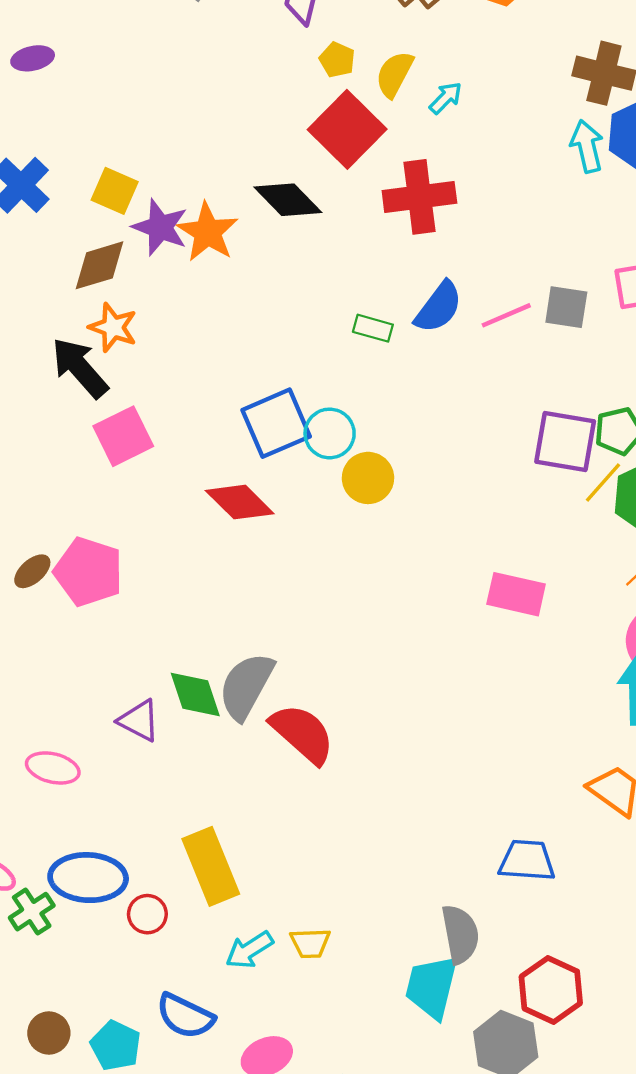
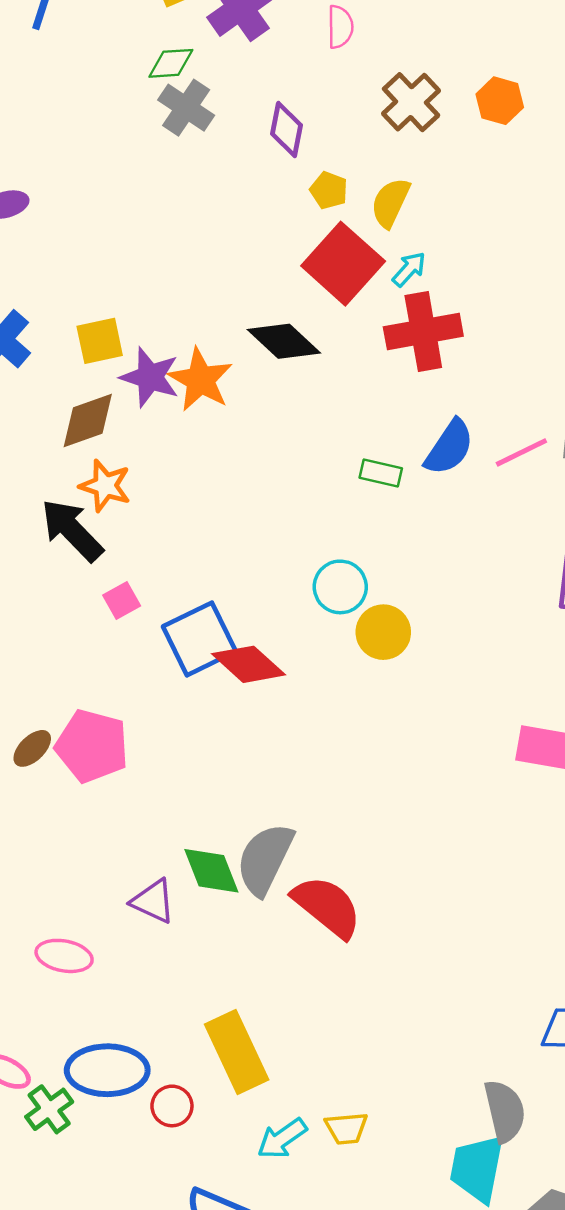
cyan arrow: (446, 98) -> (409, 269), moved
yellow square: (115, 191) -> (100, 341), turned -33
blue square: (276, 423) -> (199, 639), moved
pink square: (123, 436) -> (122, 600), size x0.6

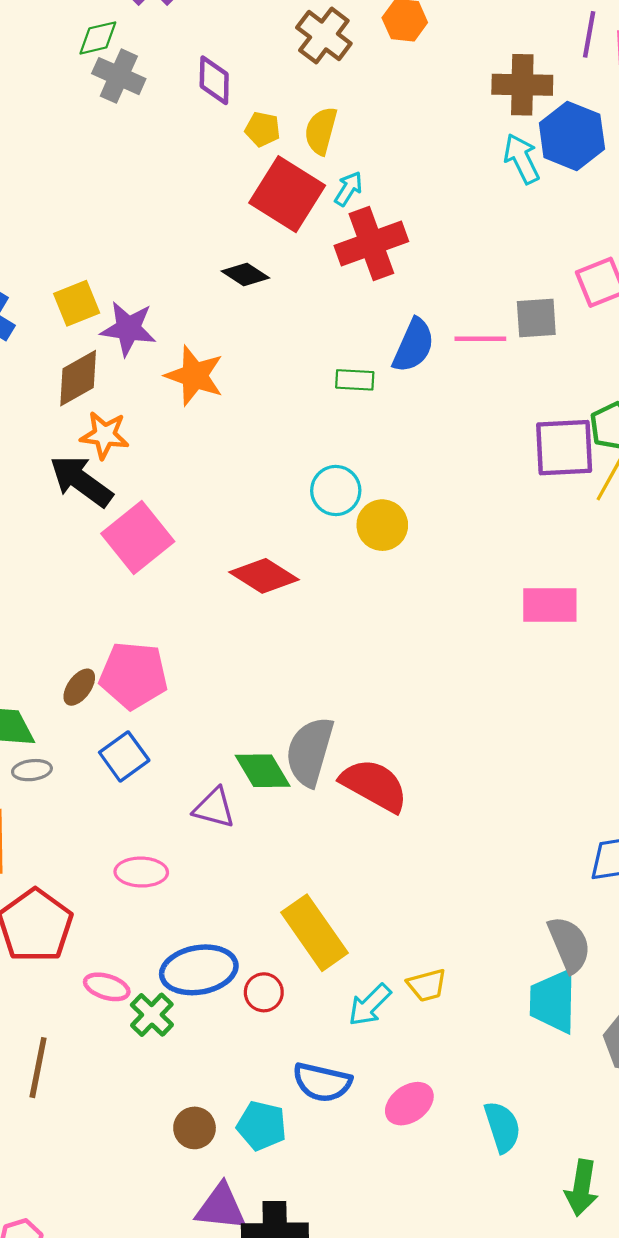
black diamond: (284, 341) -> (245, 275), size x0.7
orange star: (200, 380) -> (194, 376), moved
pink line: (521, 452) -> (480, 339), turned 36
pink square: (122, 600) -> (138, 537), size x2.0
blue square: (199, 639) -> (124, 756), moved, size x0.7

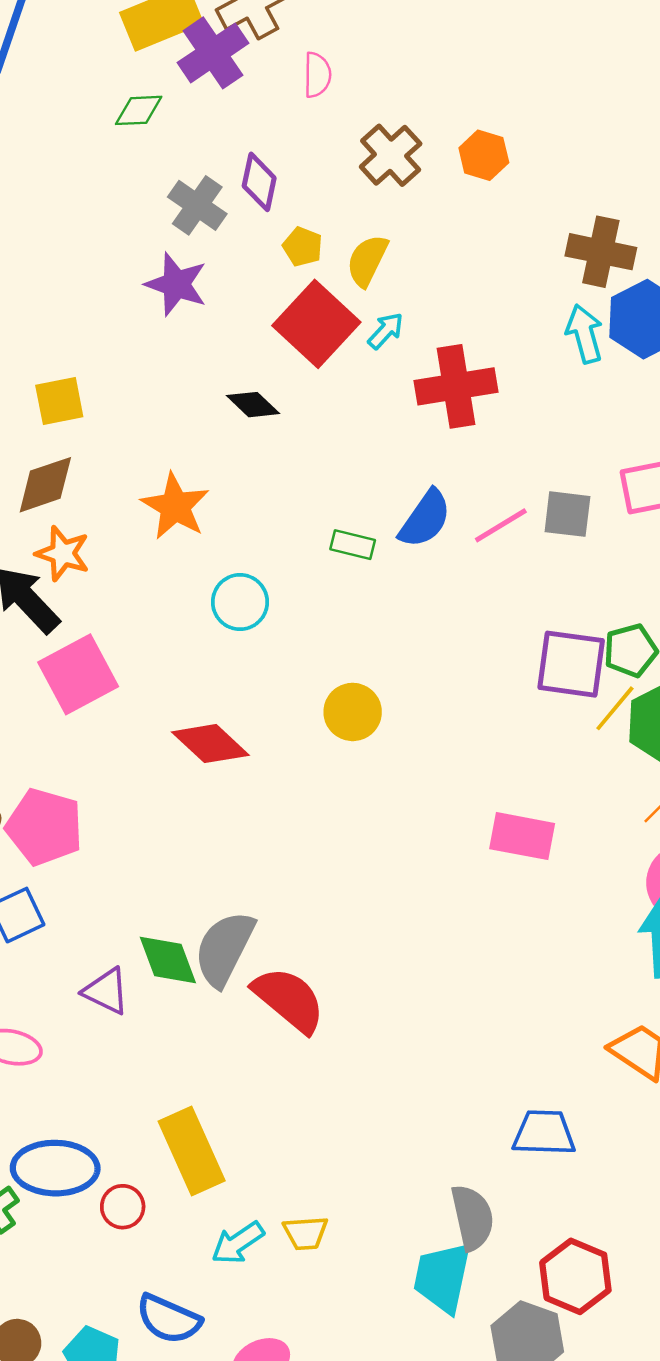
gray cross: (119, 76) -> (197, 205), moved
red cross: (371, 244) -> (456, 386), moved
purple star: (128, 329) -> (176, 284), moved
pink line: (480, 339) -> (501, 525), turned -42
cyan circle: (336, 491) -> (240, 602), moved

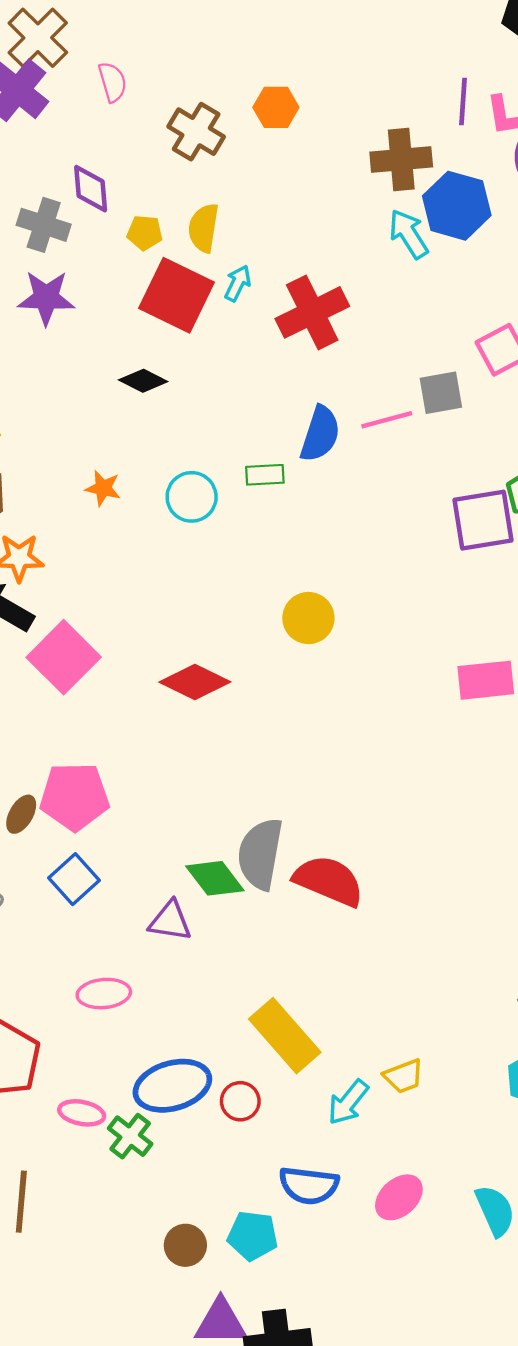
orange star: (175, 506) -> (103, 488), size x0.6
pink line: (501, 525) -> (387, 420), turned 33
cyan circle: (240, 602) -> (192, 497), moved

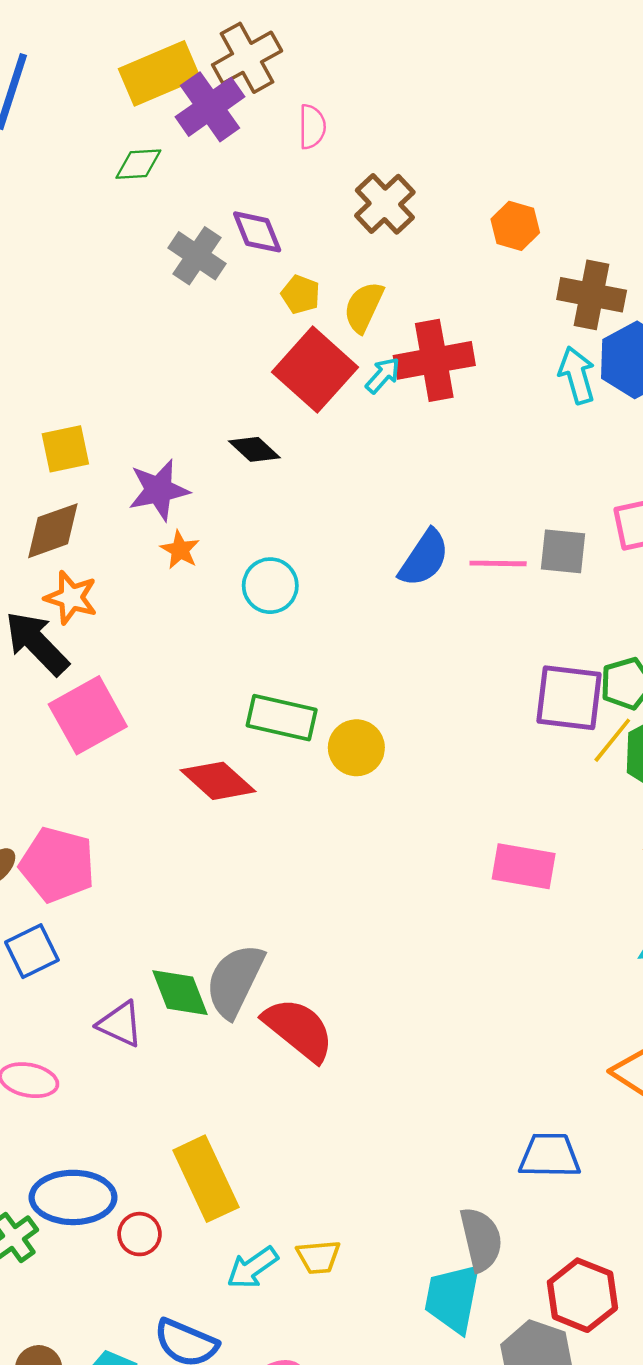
orange hexagon: (276, 107) -> (515, 226), moved
purple diamond: (91, 189) -> (257, 232), turned -33
purple star: (46, 298) -> (159, 490), moved, turned -30
red cross: (312, 312) -> (434, 360), moved
green rectangle: (265, 475) -> (282, 718), moved, size x1.6

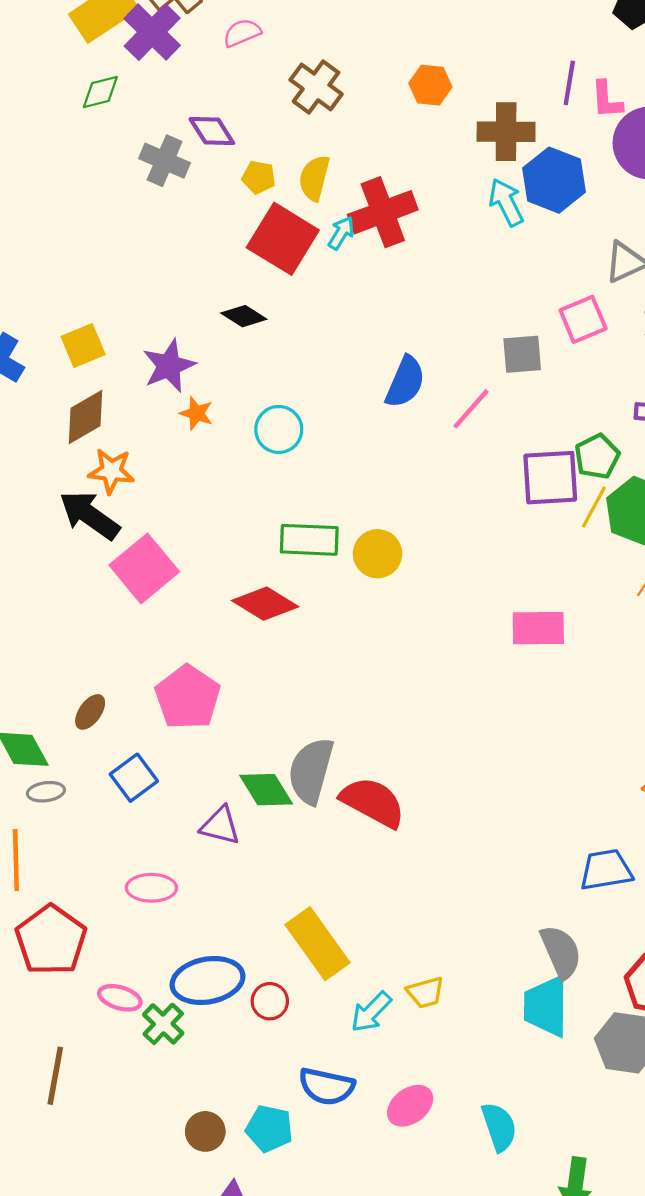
pink semicircle: (312, 127) -> (242, 33), turned -102
pink line: (498, 563) -> (471, 409), moved, turned -39
pink pentagon: (57, 865) -> (188, 697), moved, turned 30

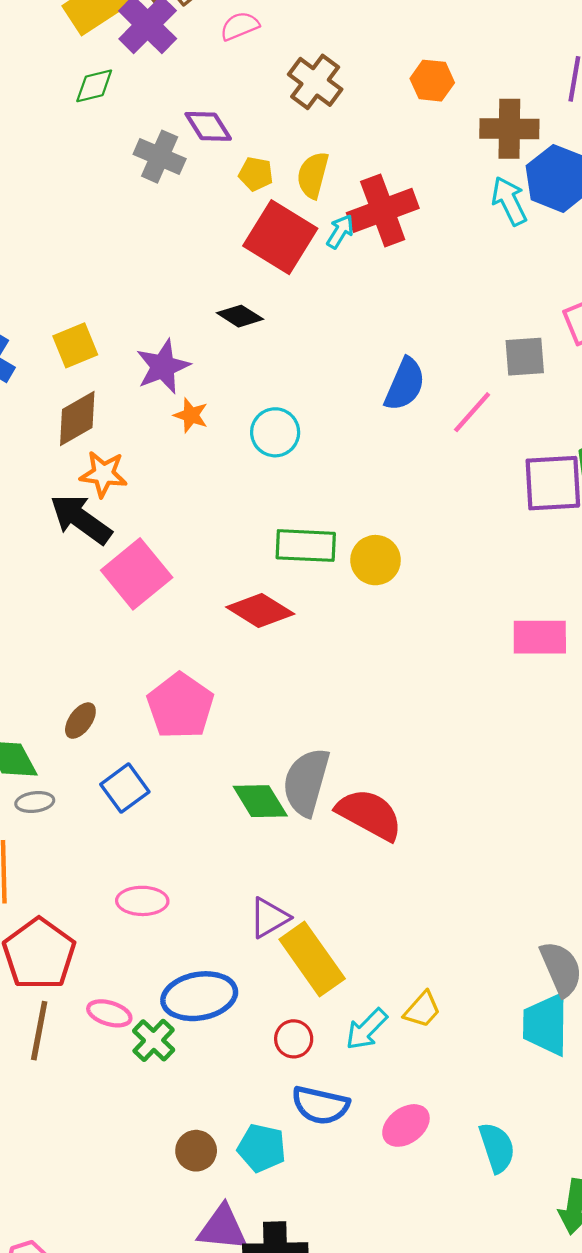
purple triangle: (220, 826) -> (269, 918), moved, turned -45
yellow trapezoid: (425, 992) -> (422, 1010), turned -33
red circle: (270, 1001) -> (294, 1039), moved
brown line: (55, 1076) -> (39, 1031), moved

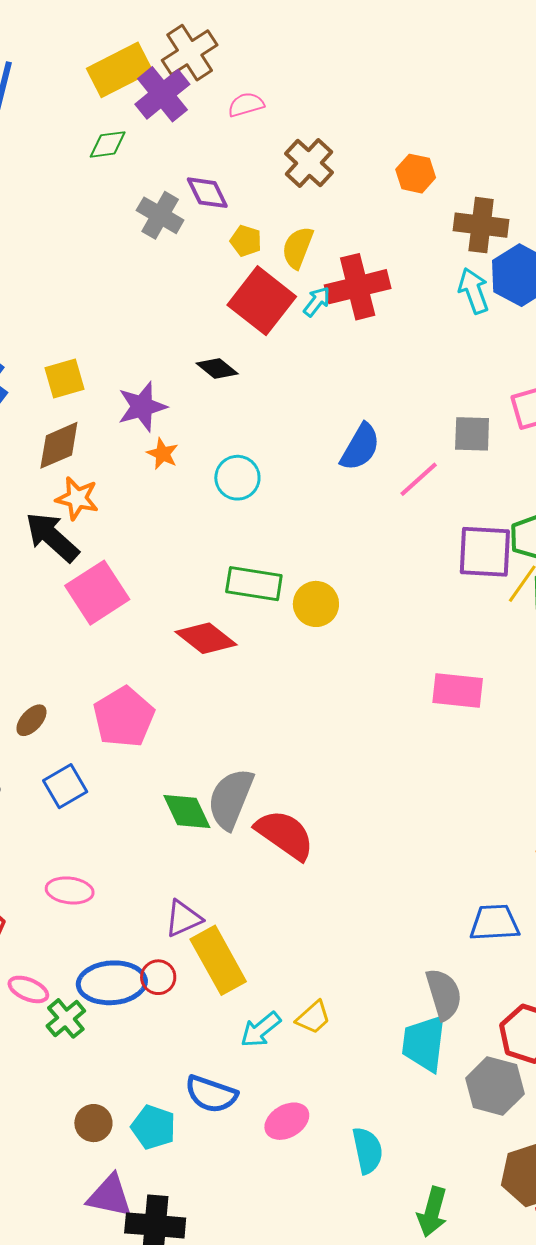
red circle: (294, 1039) -> (158, 977), moved

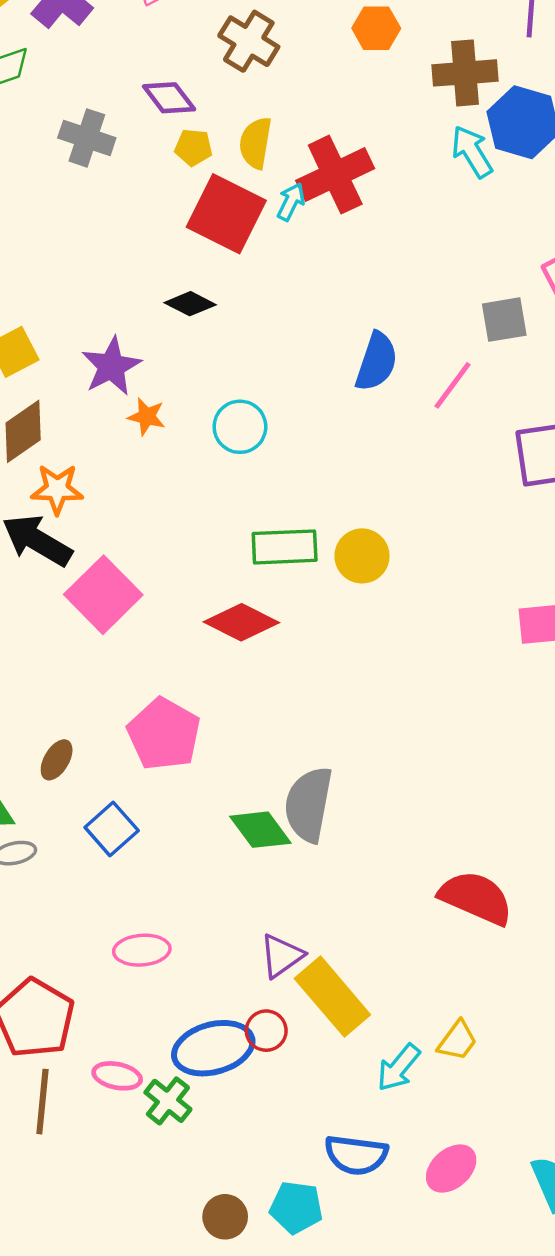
purple diamond: (207, 193) -> (169, 98), moved
red semicircle: (285, 835) -> (476, 898), moved

